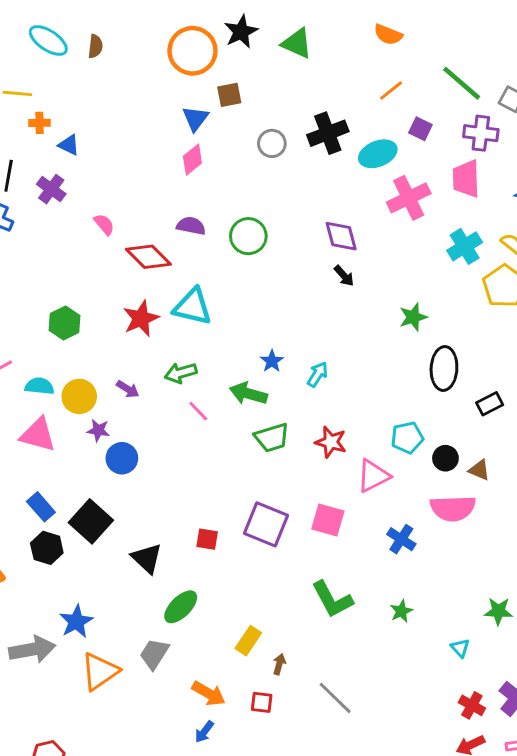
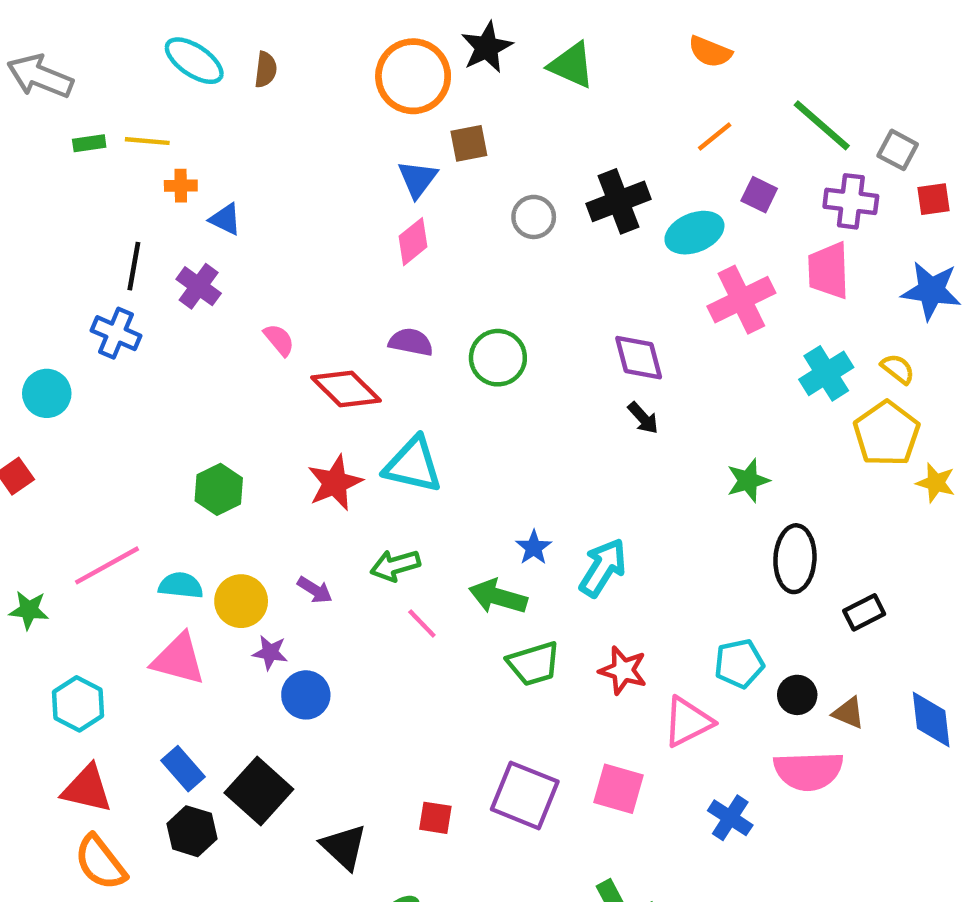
cyan arrow: (317, 374) -> (603, 568), size x1.5

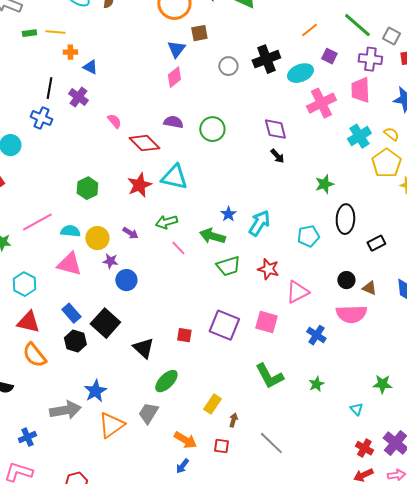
cyan pentagon: (739, 664) -> (308, 236), moved

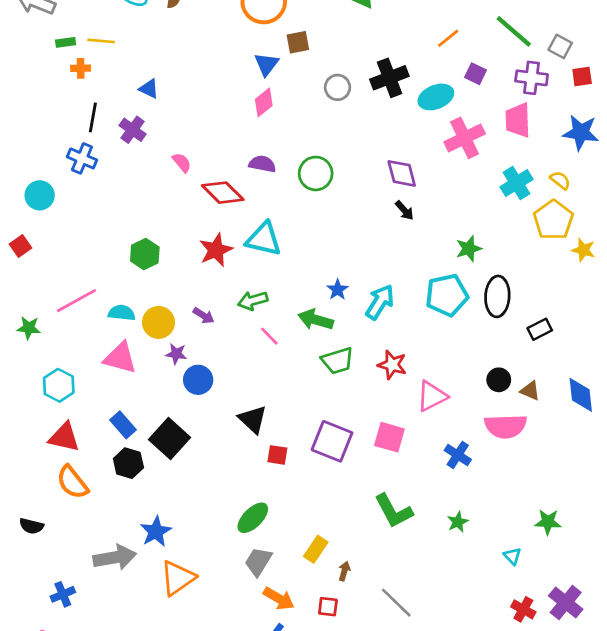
orange cross: (70, 52) -> (81, 68), moved
cyan pentagon: (308, 236) -> (447, 295), moved, size x1.4
black triangle: (143, 348) -> (253, 419), moved
gray trapezoid: (148, 413) -> (258, 562), moved

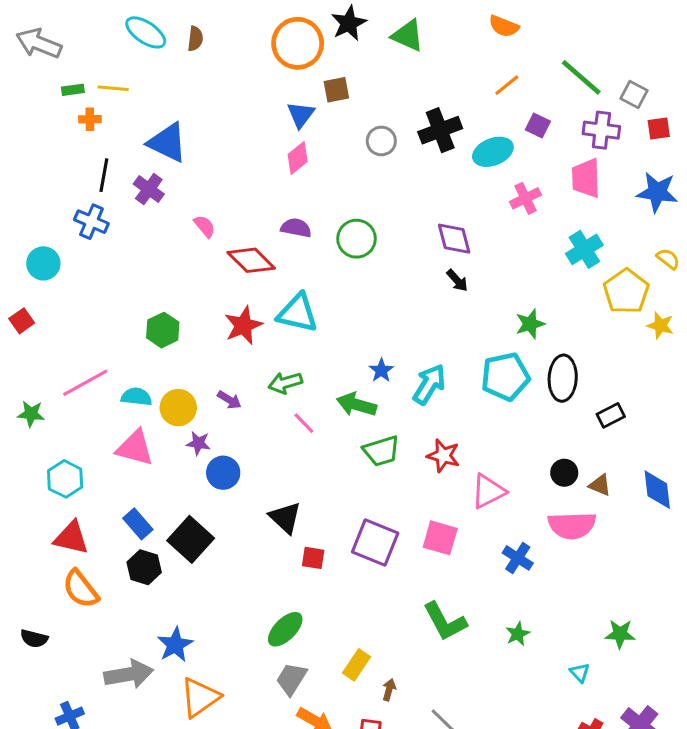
blue triangle: (149, 89) -> (167, 143), size x1.8
pink cross: (465, 138) -> (525, 198), size x0.7
yellow semicircle: (560, 180) -> (668, 259), moved

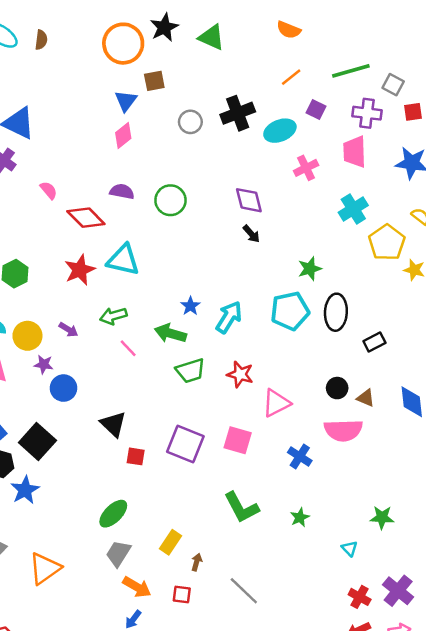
green line: (581, 77) -> (351, 71), turned -57
blue star: (175, 645) -> (25, 490), moved

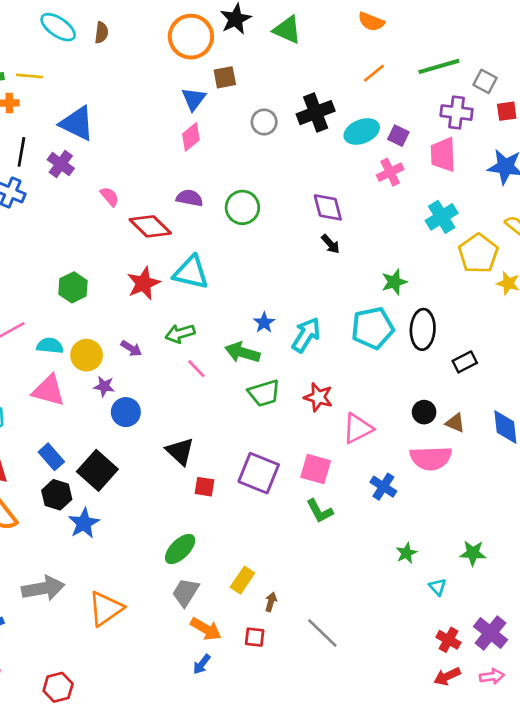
purple square: (316, 109) -> (398, 136), moved
green L-shape: (241, 507) -> (320, 511), moved, size x0.7
green star: (300, 517) -> (406, 553), moved

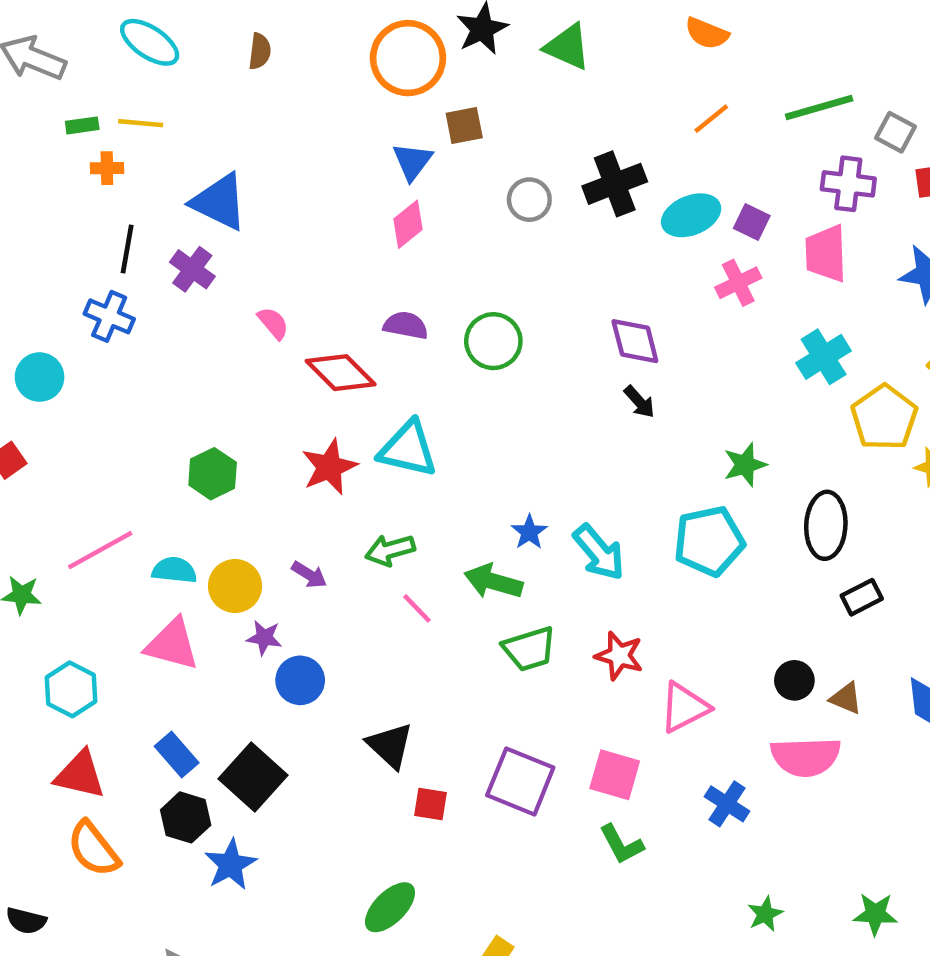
cyan ellipse: (58, 27) -> (150, 42), moved
black ellipse: (423, 329) -> (826, 525), moved
cyan arrow: (306, 335) -> (599, 552), turned 108

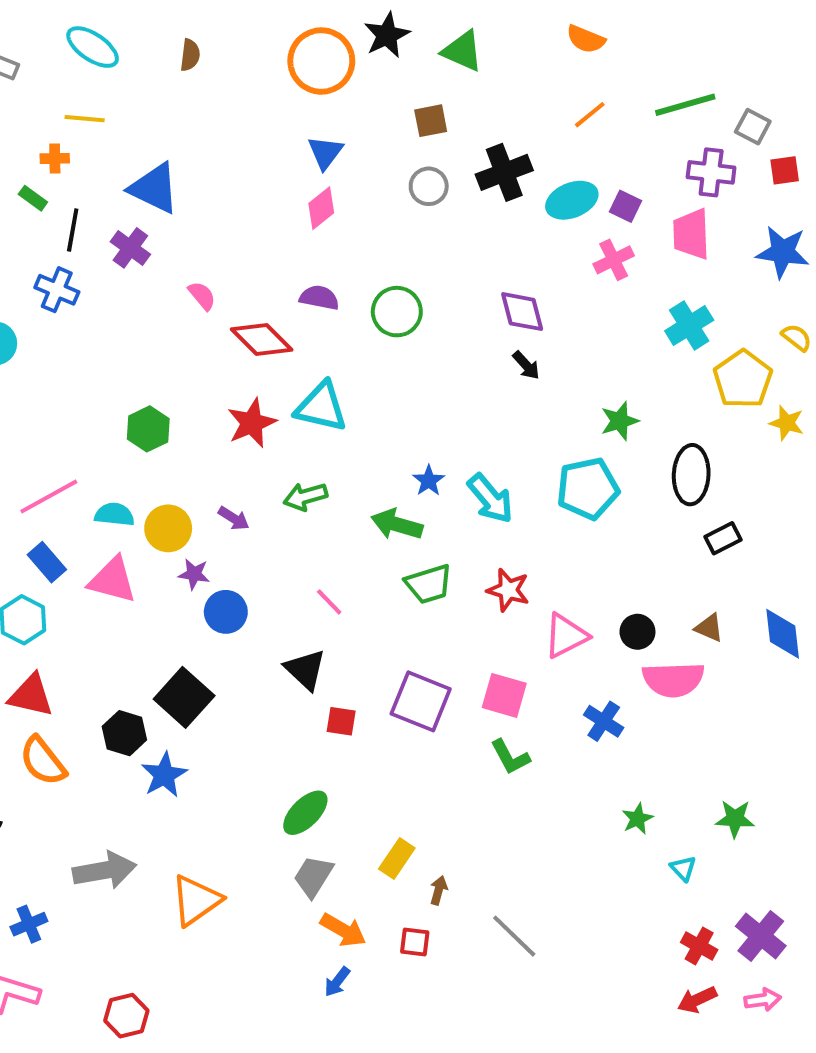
green rectangle: (82, 125) -> (33, 198), moved, turned 44
brown square: (464, 125) -> (431, 121), moved
pink line: (417, 608) -> (329, 602), moved
black circle: (794, 680) -> (637, 632), moved
blue rectangle: (177, 754) -> (47, 562), moved

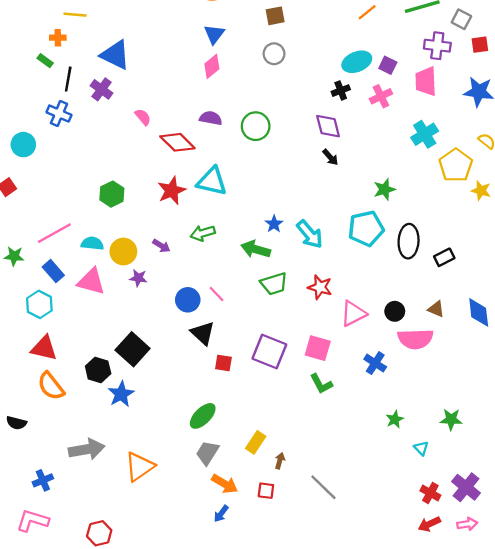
black cross: (504, 172) -> (341, 91), moved, size x0.6
black ellipse: (691, 475) -> (409, 241), moved
blue circle: (226, 612) -> (188, 300), moved

